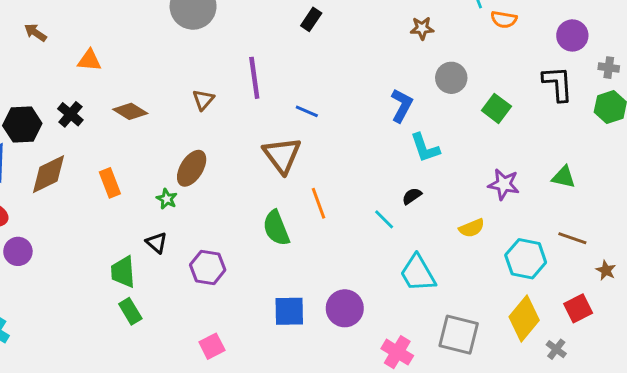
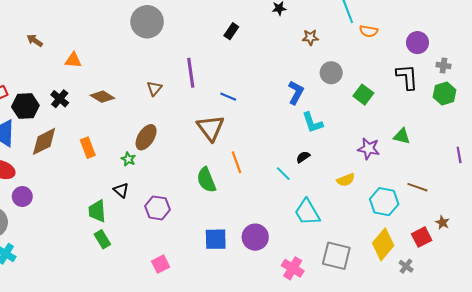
green triangle: (564, 177) -> (402, 136), moved
brown star: (606, 270) -> (442, 223), moved

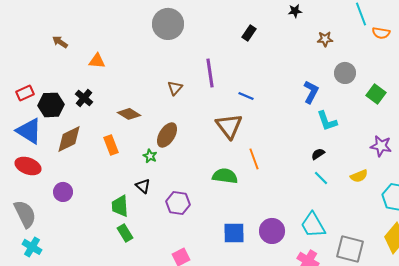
brown diamond: (102, 97) -> (129, 114), moved
cyan line: (283, 174) -> (321, 178), moved
green semicircle: (206, 180) -> (225, 176), turned 120
purple circle: (22, 197) -> (63, 192), moved
cyan trapezoid: (307, 212) -> (313, 225), moved

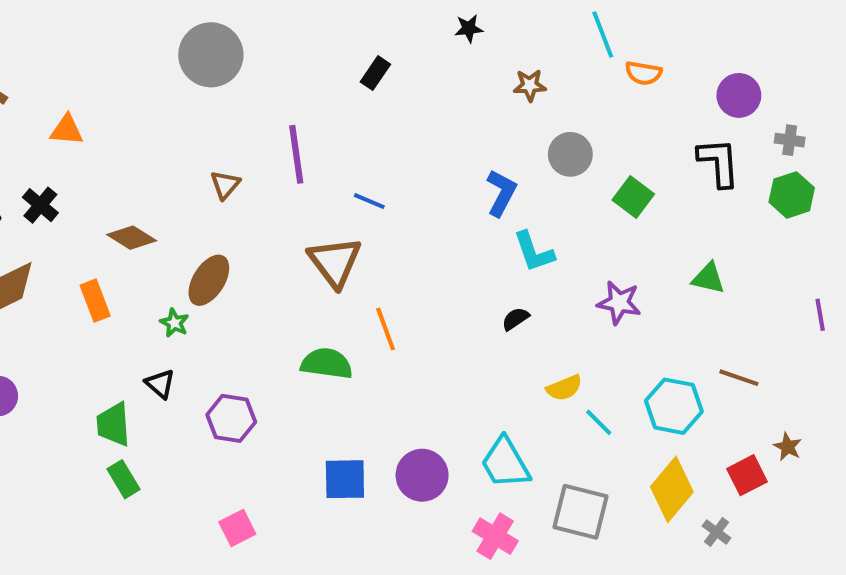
purple star: (381, 146) -> (619, 303), moved
yellow semicircle: (359, 176) -> (564, 388), moved
cyan line: (321, 178) -> (599, 422), moved

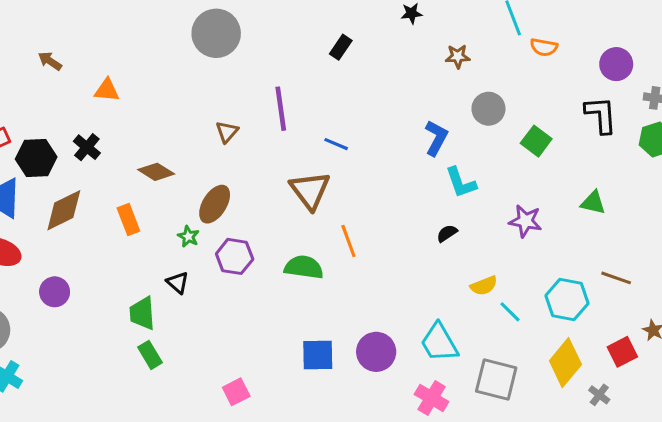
purple hexagon: (231, 418) -> (235, 256), moved

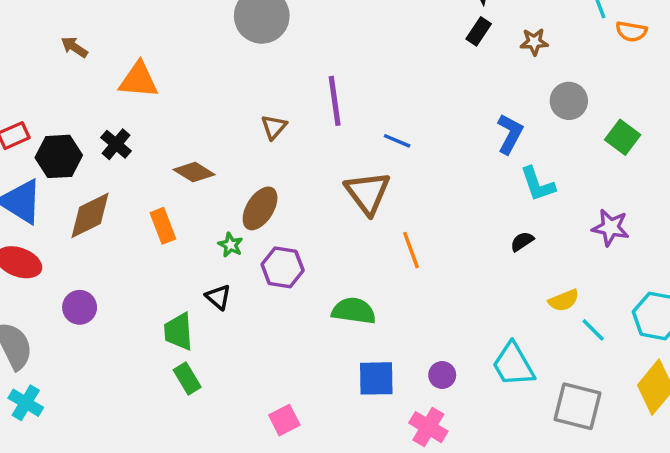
black rectangle: (341, 47) -> (479, 31), moved
orange triangle: (107, 90) -> (139, 80), size x1.4
green semicircle: (304, 267) -> (354, 311), moved
purple circle: (376, 352) -> (442, 375), size x0.6
pink cross: (432, 398) -> (428, 427), moved

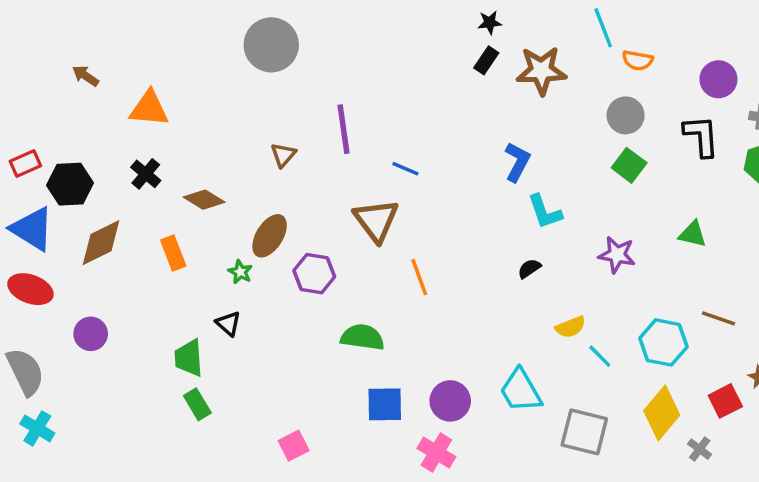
brown star: (534, 42) -> (541, 71), size x1.8
gray circle: (569, 101) -> (626, 115), moved
black cross: (116, 144) -> (146, 174), moved
purple hexagon: (283, 267) -> (314, 274), moved
purple circle: (442, 375) -> (450, 401), size x1.5

